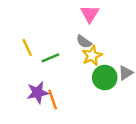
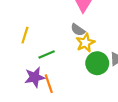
yellow line: (27, 47) -> (25, 35), turned 42
green line: (50, 58) -> (47, 55), moved

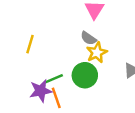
green line: (47, 55) -> (54, 79), moved
green circle: (97, 63) -> (85, 75), moved

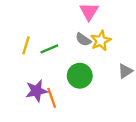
yellow star: (97, 53) -> (101, 41), moved
green line: (54, 79) -> (49, 49), moved

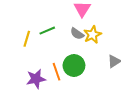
green line: (49, 49) -> (47, 31), moved
orange line: (52, 98) -> (57, 72), moved

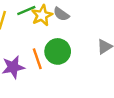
yellow star: (92, 35) -> (42, 15), moved

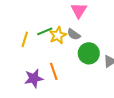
green circle: (58, 51) -> (89, 53), moved

